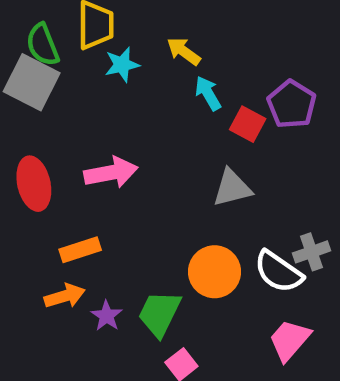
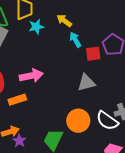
red square: (248, 124) -> (93, 54), turned -35
orange rectangle: (80, 250) -> (17, 100), moved
purple star: (107, 316) -> (19, 141), moved

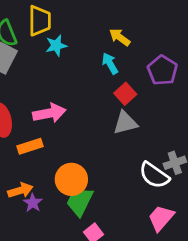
yellow arrow: (64, 21) -> (120, 37), moved
red square: (93, 54) -> (125, 94), moved, turned -35
orange circle: (78, 121) -> (71, 179), moved

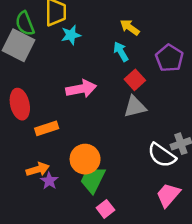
pink arrow: (49, 113) -> (81, 89), moved

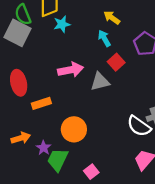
gray triangle: (135, 107) -> (100, 82), moved
orange arrow: (38, 169) -> (21, 138), moved
green trapezoid: (93, 180) -> (58, 160), moved

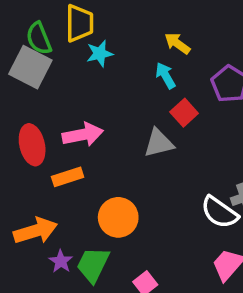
pink arrow: (71, 70) -> (83, 135), moved
orange arrow: (21, 138) -> (35, 231), size x1.4
purple star: (44, 148) -> (61, 261), moved

